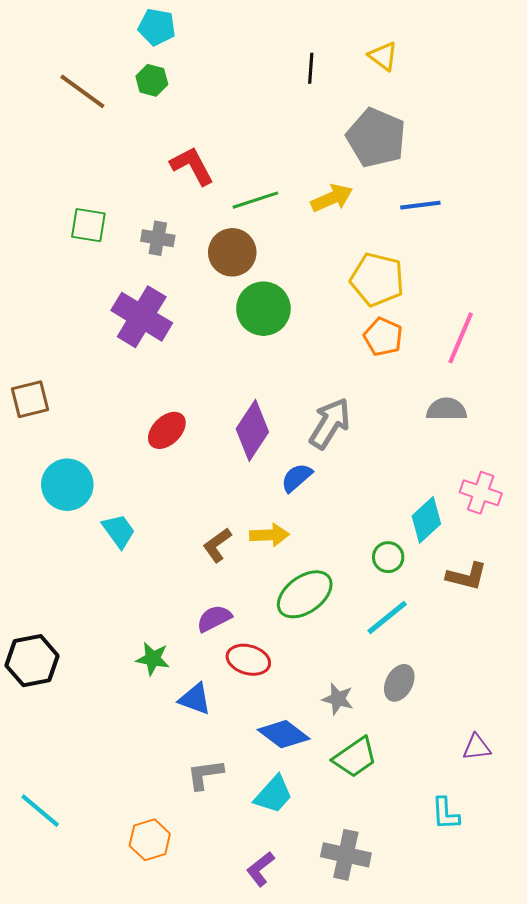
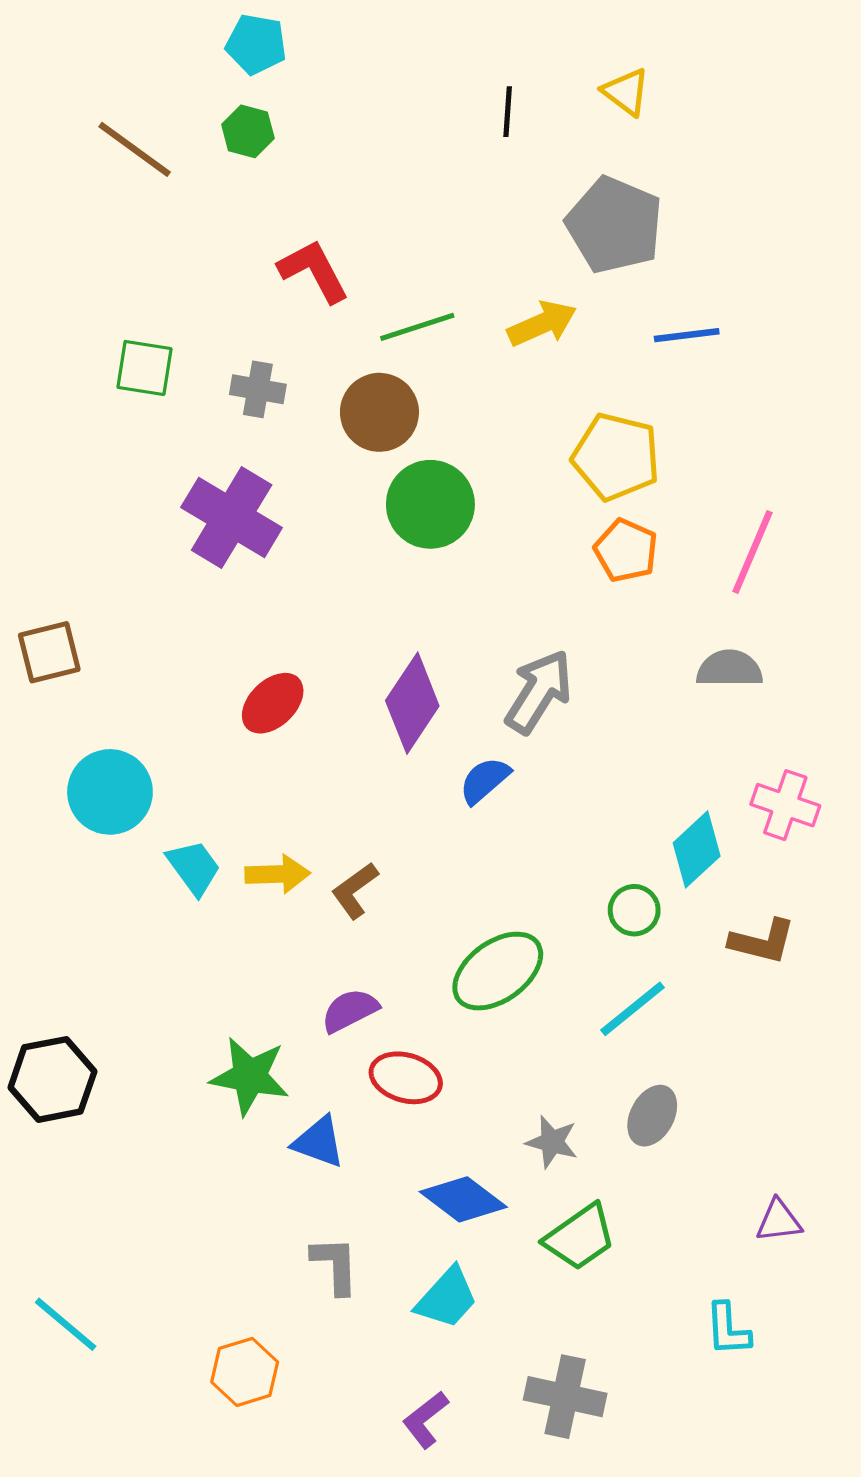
yellow arrow: (269, 535) -> (278, 874), moved
green star: (153, 659) -> (250, 1076), size x1.4
gray L-shape: (205, 774) -> (335, 1265), turned 96

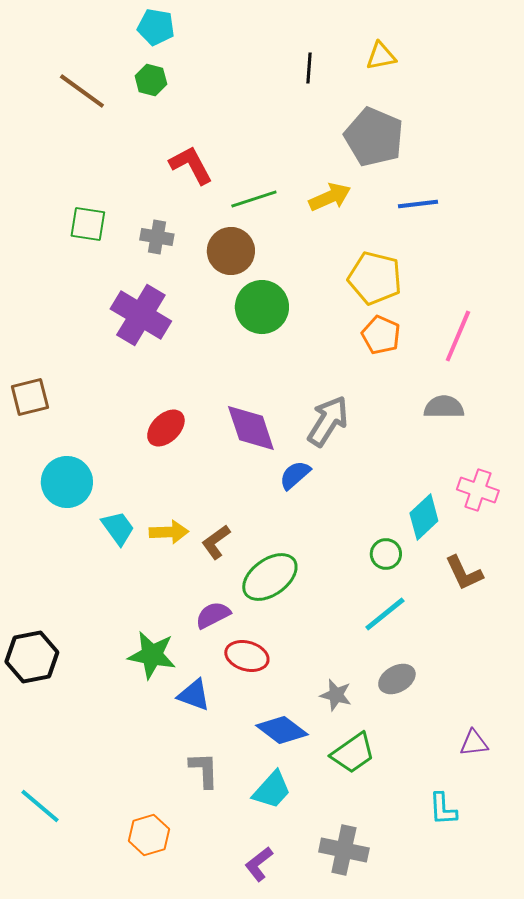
yellow triangle: (626, 92) -> (381, 56), turned -48
purple diamond: (412, 703) -> (251, 428), turned -52
brown L-shape: (762, 941) -> (464, 573), turned 51
green ellipse: (498, 971) -> (270, 577), moved
gray ellipse: (652, 1116) -> (397, 679), turned 33

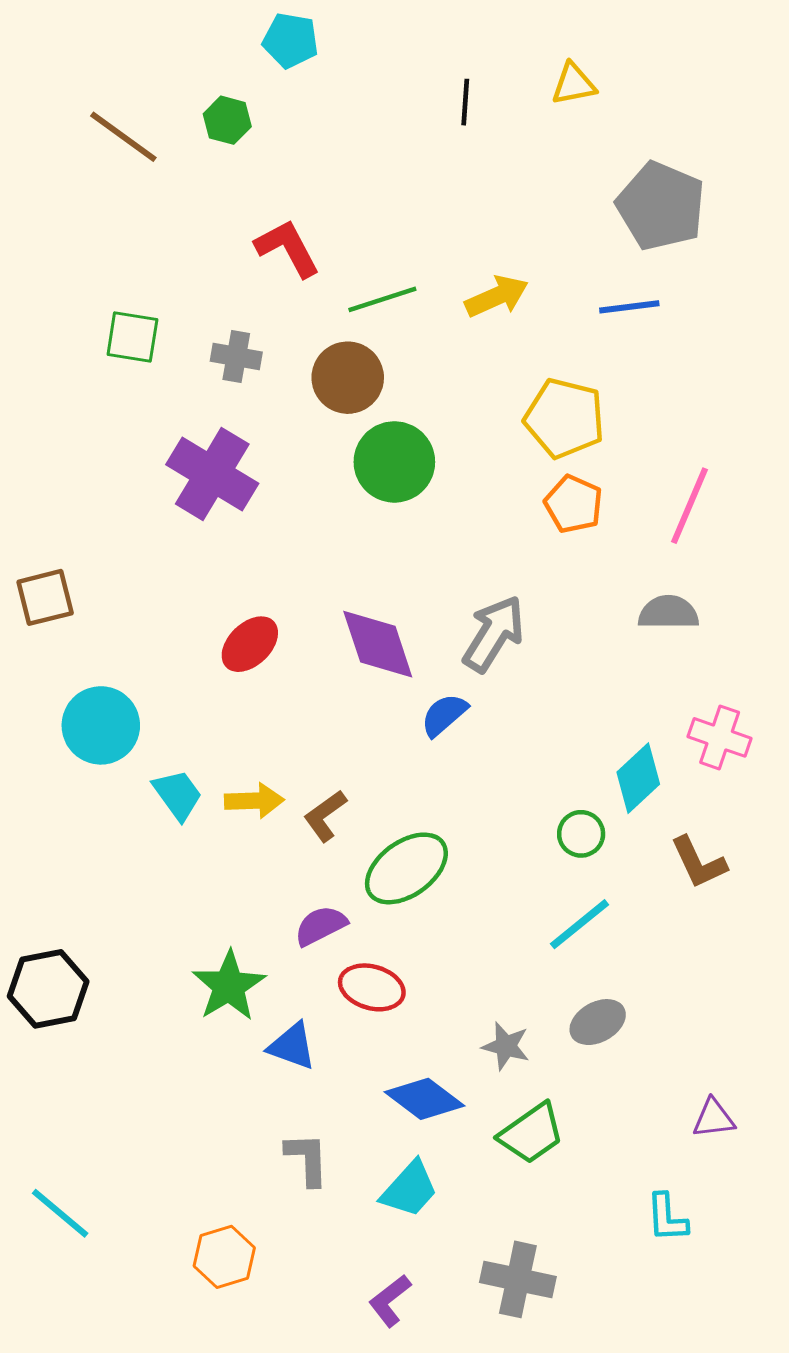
cyan pentagon: (156, 27) -> (291, 40), moved
gray pentagon: (374, 137) -> (661, 206), moved
green star: (152, 655) -> (229, 986), turned 30

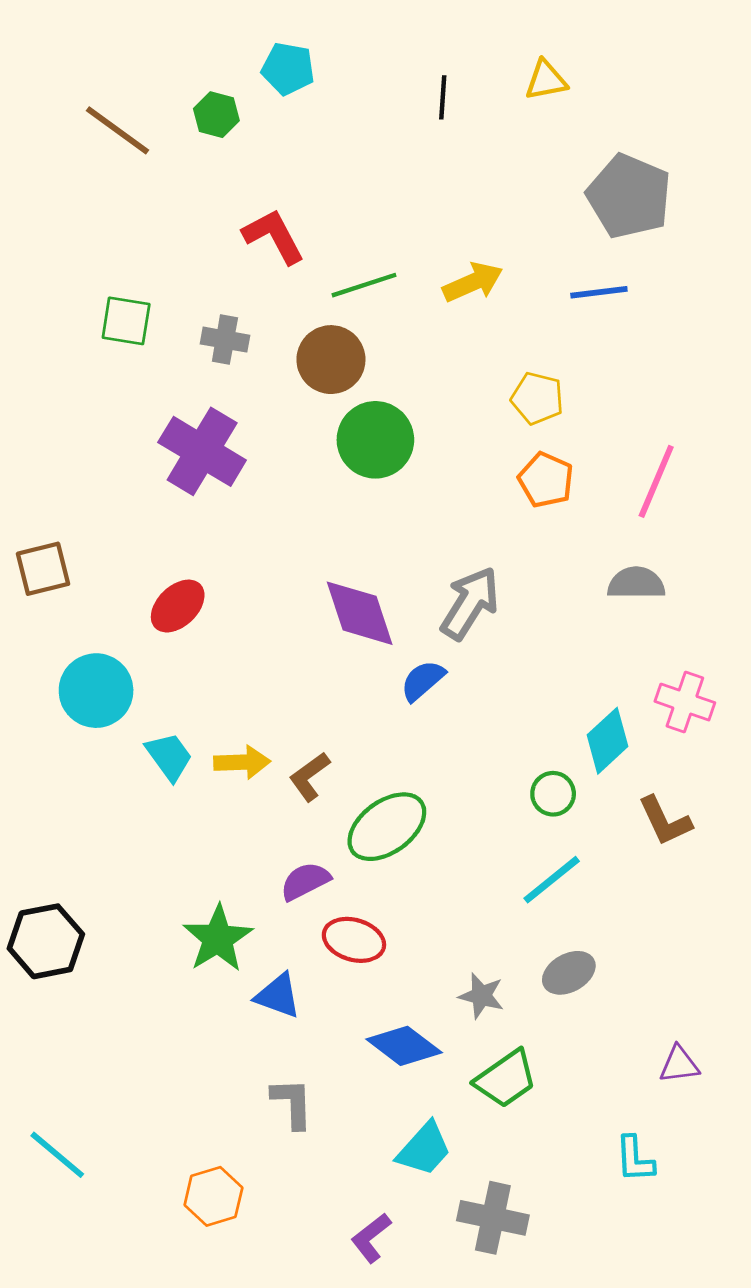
cyan pentagon: (291, 40) -> (288, 69), moved
yellow pentagon: (565, 418) -> (537, 398), size x0.7
red ellipse: (250, 644) -> (178, 606), moved
cyan trapezoid: (409, 1189) -> (424, 1149), moved

